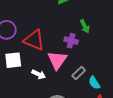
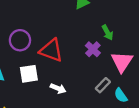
purple cross: (71, 41) -> (93, 49), turned 32
pink triangle: (57, 60) -> (122, 62), moved

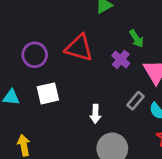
red triangle: (51, 50) -> (79, 48), moved
white arrow: (58, 88) -> (95, 114), moved, turned 72

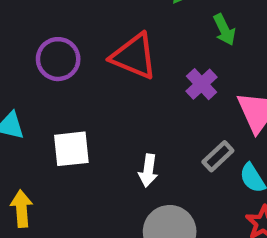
green arrow: (136, 39) -> (224, 30), moved
white square: (48, 93) -> (71, 149), moved

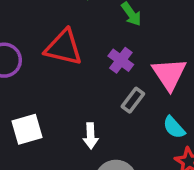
gray rectangle: (218, 156) -> (133, 100), moved

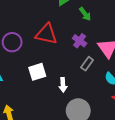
white square: (27, 129) -> (37, 72), moved

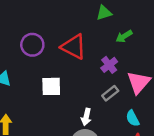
green arrow: (85, 14) -> (124, 36), turned 80
white arrow: (63, 85) -> (86, 117), moved

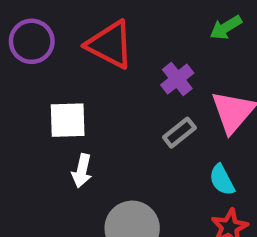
green arrow: (124, 36) -> (226, 27), moved
white arrow: (86, 117) -> (82, 171), moved

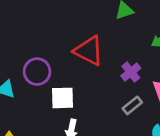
purple circle: (32, 41) -> (37, 72), moved

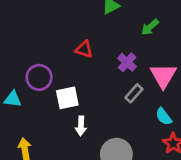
red triangle: (89, 51) -> (84, 49), size x0.6

